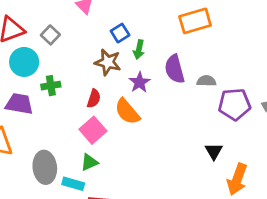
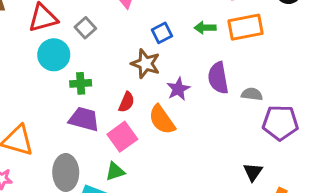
green arrow: (139, 50) -> (205, 28), moved, turned 72
purple trapezoid: (19, 104) -> (84, 119), moved

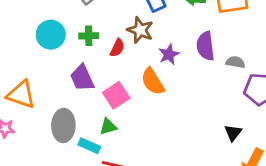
cyan circle: (54, 55) -> (51, 35), moved
green cross: (81, 83) -> (89, 36), moved
red semicircle: (127, 102) -> (117, 48), moved
purple trapezoid: (84, 119) -> (82, 78), turned -132

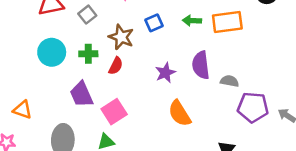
brown star: (140, 30) -> (121, 37), moved
orange semicircle: (153, 82) -> (180, 113), moved
orange triangle: (21, 94) -> (22, 110), size x0.7

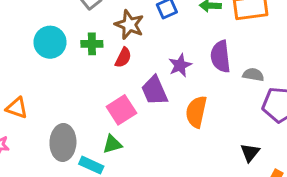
purple trapezoid: (81, 94) -> (154, 91), moved
orange semicircle: (180, 113) -> (196, 112), turned 44

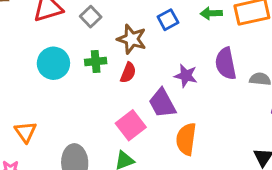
purple star: (180, 65) -> (186, 76), turned -30
orange triangle: (17, 108) -> (26, 132), turned 40
orange semicircle: (196, 112) -> (186, 139), moved

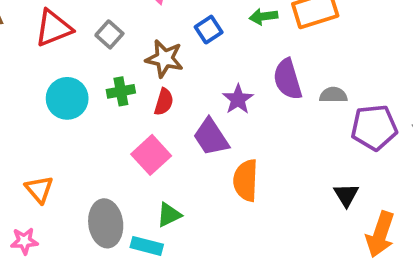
purple star: (186, 76) -> (238, 99), turned 30
pink square: (131, 125) -> (151, 155), moved

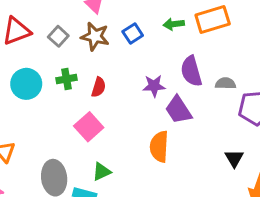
brown star: (164, 59) -> (95, 36), moved
purple star: (238, 99) -> (154, 86), turned 30
purple trapezoid: (211, 137) -> (178, 110), moved

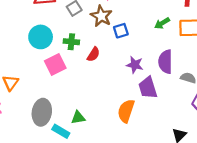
green arrow: (174, 24) -> (162, 23), turned -40
blue square: (133, 33) -> (121, 31), moved
pink square: (89, 127) -> (55, 64), moved

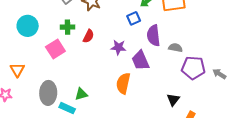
blue square: (121, 31) -> (134, 18), moved
cyan circle: (41, 37) -> (28, 26), moved
purple star: (135, 65) -> (118, 47), moved

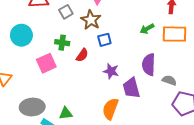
blue square: (134, 18) -> (104, 40), moved
gray ellipse: (48, 93) -> (32, 107), turned 75

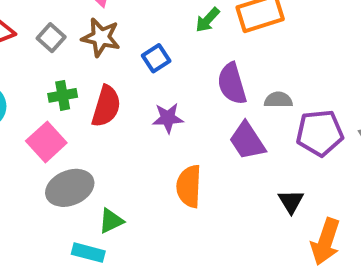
blue square: (104, 40) -> (156, 58), moved
red semicircle: (82, 55) -> (106, 106), size x1.5
purple trapezoid: (131, 88) -> (247, 141), moved
gray ellipse: (32, 107) -> (70, 188), moved

